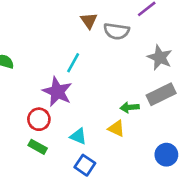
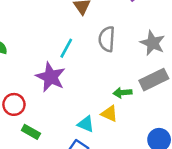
gray semicircle: (116, 31) -> (107, 39), moved, turned 85
red circle: (39, 119) -> (14, 104), moved
cyan triangle: (78, 136) -> (86, 124), moved

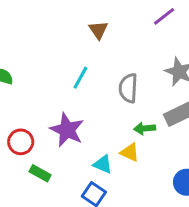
gray semicircle: (107, 39) -> (128, 88), moved
purple star: (51, 77) -> (67, 130), moved

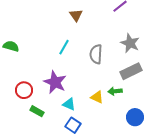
green arrow: (145, 128) -> (115, 91), moved
cyan triangle: (103, 164) -> (69, 104), moved

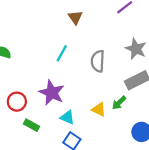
green arrow: (115, 91) -> (119, 103), turned -40

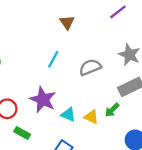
gray semicircle: (98, 61) -> (90, 67), turned 65
cyan triangle: (67, 117) -> (68, 115), moved

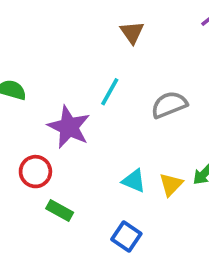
purple star: (43, 100) -> (69, 127), moved
yellow triangle: (91, 117) -> (171, 185), turned 49

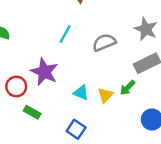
purple star: (69, 127) -> (44, 72), moved

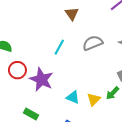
gray semicircle: (104, 42) -> (93, 43), moved
red circle: (16, 86) -> (17, 70), moved

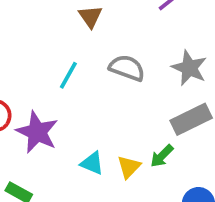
gray semicircle: (93, 43) -> (127, 68), turned 42

